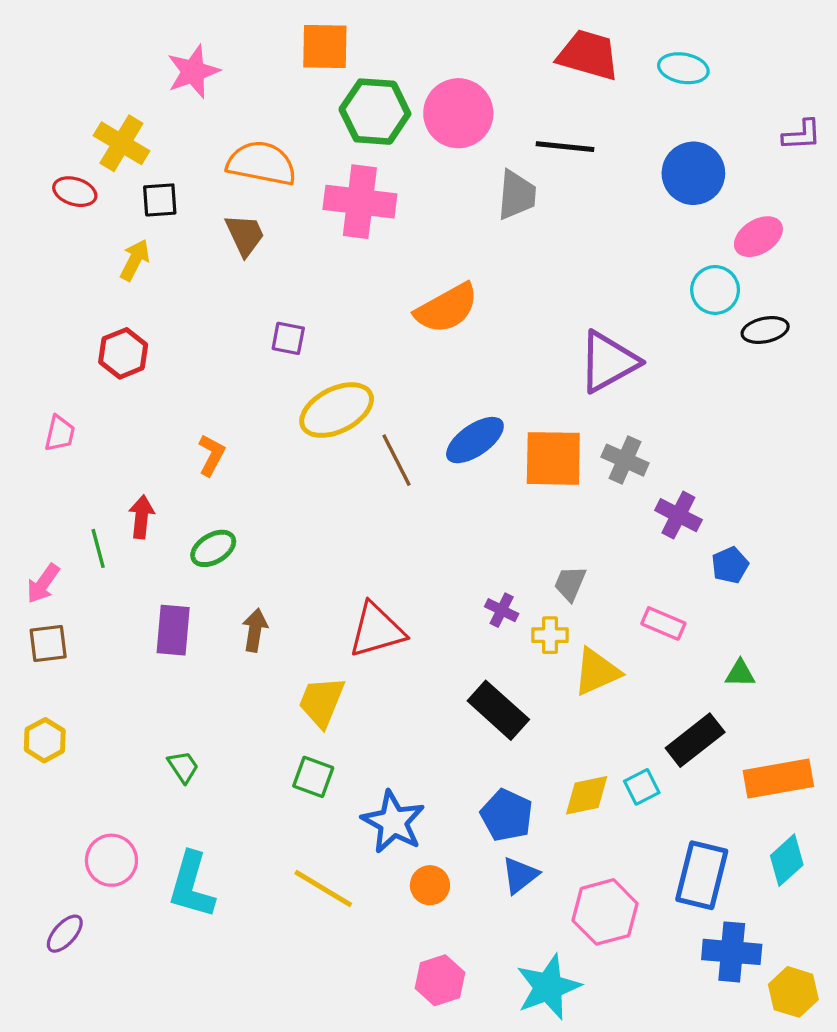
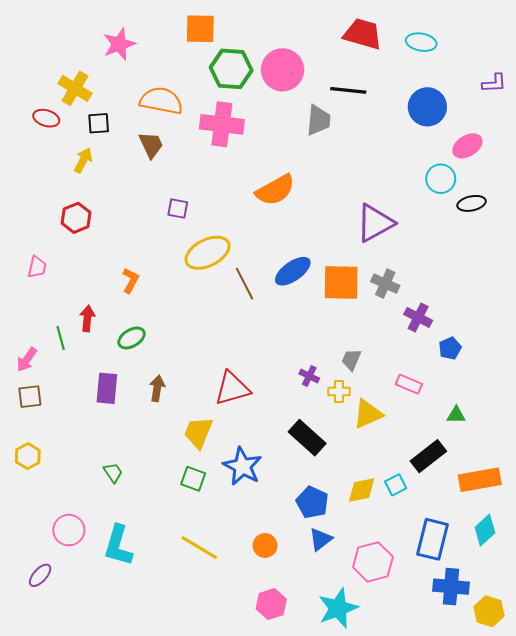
blue star: (393, 822) -> (242, 466), moved

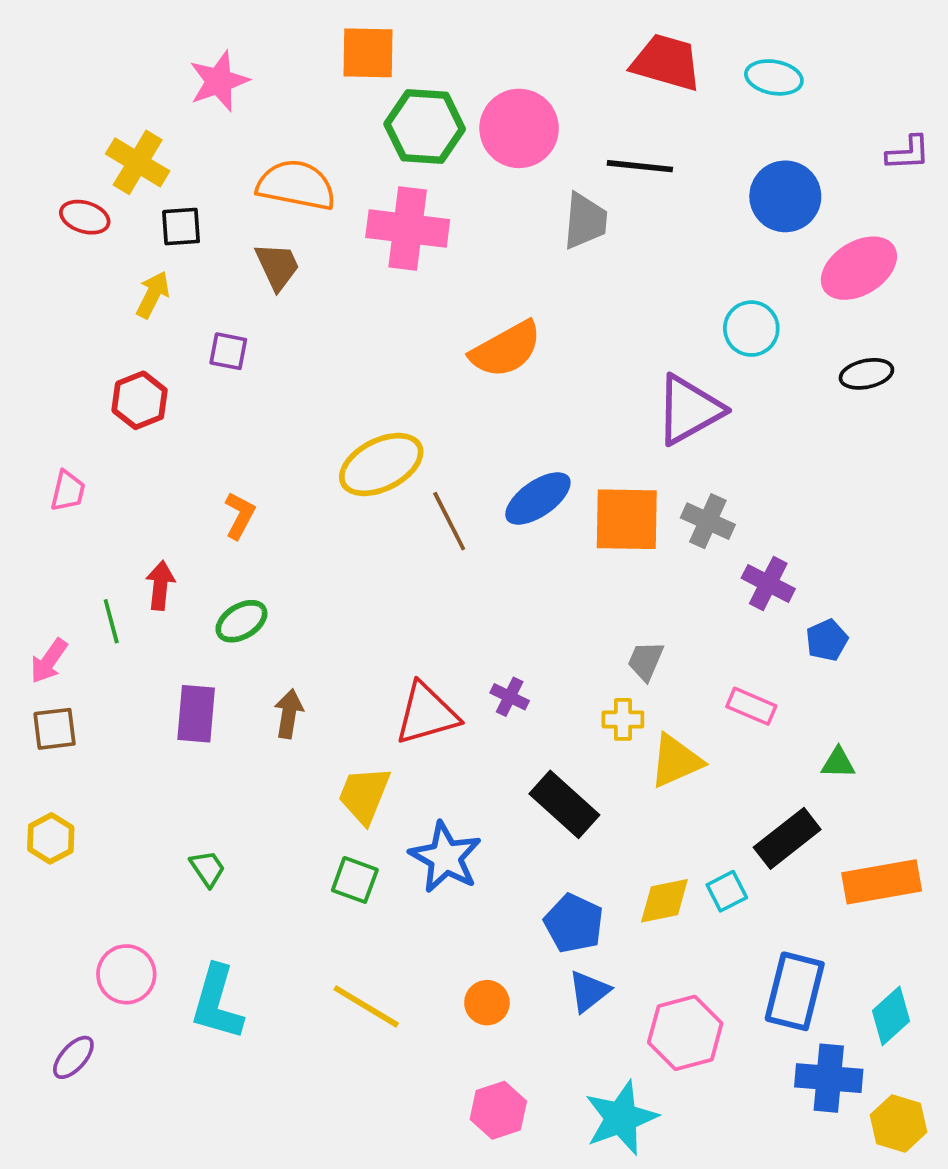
pink ellipse: (467, 146) -> (859, 268), size x1.4
cyan circle: (441, 179) -> (751, 329), moved
purple square: (178, 209) -> (228, 351), moved
purple cross: (309, 376) -> (510, 697), moved
cyan diamond: (485, 530) -> (891, 1016), moved

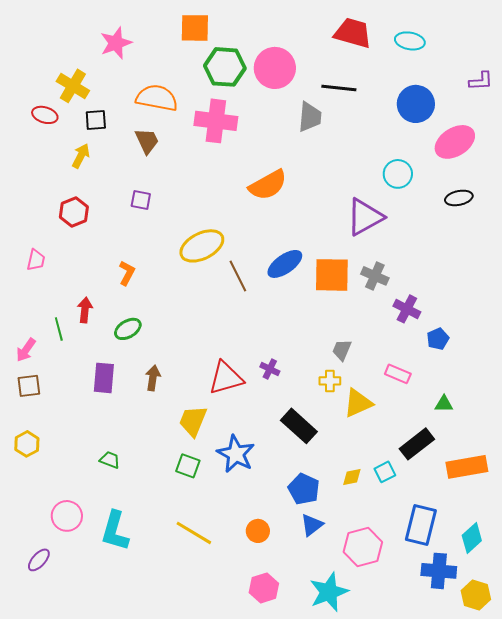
purple square: (228, 351) -> (141, 200), moved
green trapezoid: (207, 869) -> (110, 460), turned -35
yellow diamond: (664, 901) -> (352, 477), size x0.7

